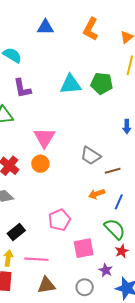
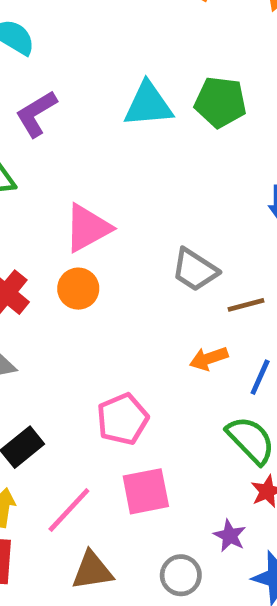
purple L-shape: (22, 88) -> (36, 114), turned 70
pink triangle: (44, 138) -> (88, 228), turned 30
pink square: (84, 248) -> (146, 491), moved
pink line: (36, 259) -> (69, 510), turned -50

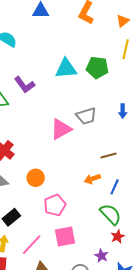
purple L-shape: (36, 114) -> (25, 85), moved, turned -95
pink triangle: (88, 228) -> (61, 129), moved
gray trapezoid: (195, 270) -> (86, 116), moved, turned -50
orange circle: (78, 289) -> (36, 178), moved

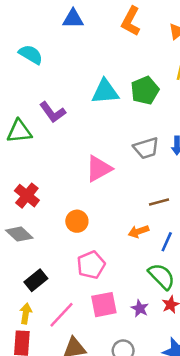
green pentagon: (97, 67) -> (145, 90), turned -30
gray trapezoid: (86, 116) -> (146, 148), moved
orange circle: (36, 178) -> (77, 221), moved
purple star: (101, 256) -> (140, 308), moved

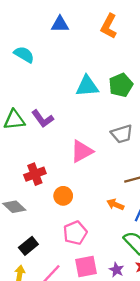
purple L-shape: (53, 112) -> (43, 119), moved
red cross: (27, 196) -> (35, 174), moved, turned 30
orange arrow: (138, 231) -> (115, 205), turned 42

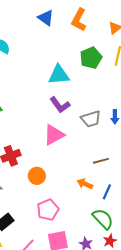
blue triangle: (60, 24) -> (46, 18), moved, turned 36
green pentagon: (121, 85) -> (91, 58), moved
purple L-shape: (43, 119) -> (60, 105), moved

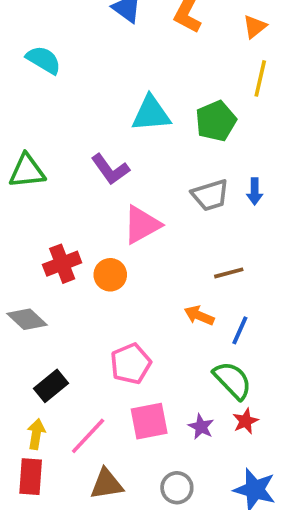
green pentagon: (91, 58) -> (216, 121), moved
purple L-shape: (60, 105) -> (110, 169), moved
orange circle: (37, 176) -> (110, 275), moved

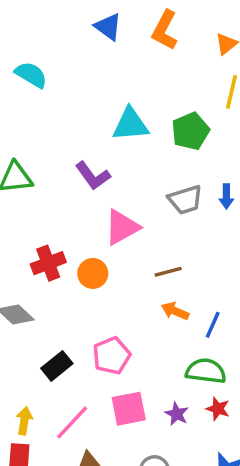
brown line: (229, 273) -> (168, 272), moved
green semicircle: (232, 380) -> (206, 371), turned -39
black rectangle: (51, 386) -> (57, 366), moved
red star: (245, 421) -> (218, 409), turned -30

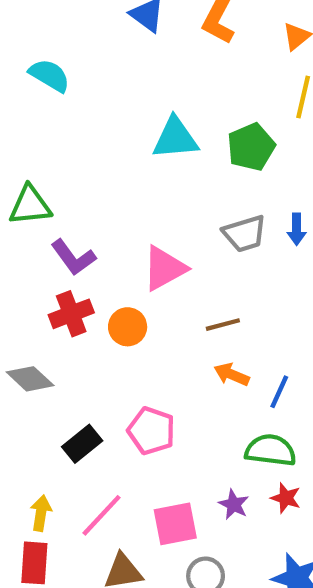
purple L-shape: (93, 176) -> (73, 257), moved
pink pentagon: (112, 356) -> (151, 431), turned -30
pink square: (129, 409) -> (175, 524), moved

